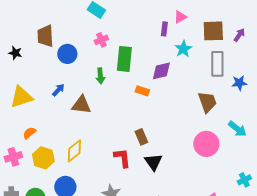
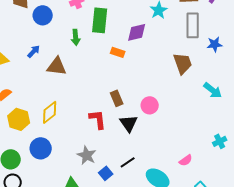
pink circle: (206, 144) -> (150, 105), moved, size x0.7

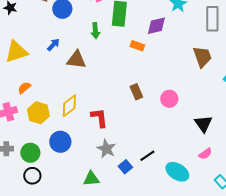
red L-shape: (98, 119) -> (99, 118), moved
black triangle: (129, 123) -> (203, 124), moved

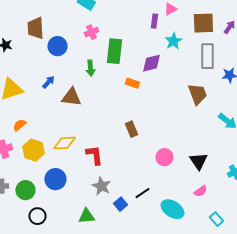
pink circle: (169, 99) -> (164, 157), moved
yellow diamond: (69, 106) -> (64, 143), turned 35
black circle: (32, 176) -> (37, 216), moved

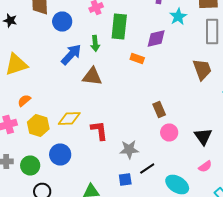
blue arrow: (48, 82) -> (71, 54), moved, size x1.6
brown triangle: (71, 97) -> (92, 76), moved
brown rectangle: (131, 129) -> (159, 110), moved
gray star: (101, 186) -> (129, 150), moved, turned -30
blue square: (120, 204) -> (125, 180), turned 32

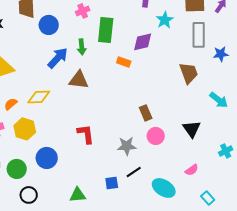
yellow diamond: (69, 118) -> (39, 97), moved
black triangle: (203, 136) -> (192, 129), moved
gray star: (129, 150) -> (127, 146), moved

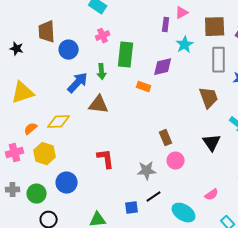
black triangle: (192, 129) -> (212, 143), moved

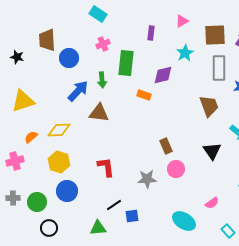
purple rectangle: (166, 25) -> (151, 33), moved
yellow hexagon: (45, 154) -> (59, 162), moved
black line: (154, 197) -> (114, 205), moved

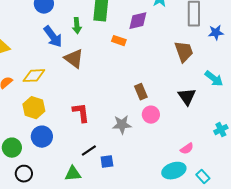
blue arrow: (78, 91) -> (53, 37), turned 100
brown triangle: (99, 113) -> (74, 59), turned 30
cyan ellipse: (184, 221) -> (174, 171), moved, turned -50

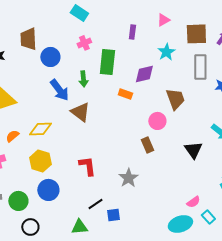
brown trapezoid: (184, 52) -> (175, 99), moved
pink circle: (151, 115) -> (157, 121), moved
gray star: (122, 125) -> (128, 178), turned -30
cyan rectangle: (203, 177) -> (208, 217), moved

